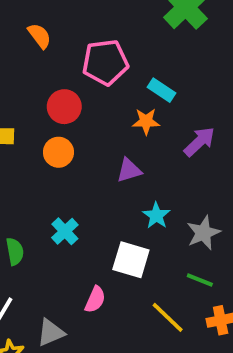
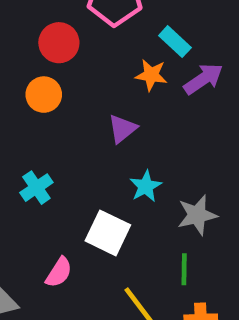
purple arrow: (199, 142) -> (203, 79), moved
purple triangle: (129, 170) -> (122, 129), turned -32
green line: (200, 280) -> (184, 269), turned 60

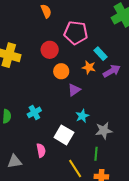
orange circle: (44, 95) -> (61, 71), moved
pink semicircle: (59, 272) -> (41, 150), turned -48

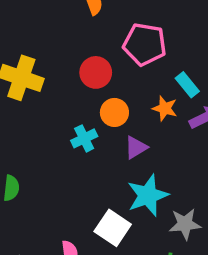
cyan cross: (34, 112) -> (84, 138), moved
cyan star: (82, 116) -> (148, 195), size x1.6

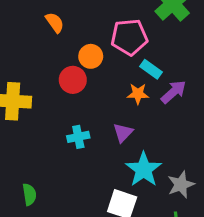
pink pentagon: (145, 44) -> (129, 37), moved
orange circle: (114, 112) -> (91, 56), moved
cyan cross: (84, 138) -> (78, 137), turned 30

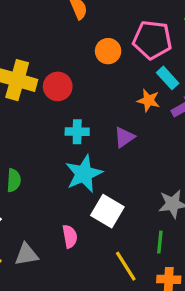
red circle: (73, 80) -> (58, 86), moved
cyan star: (144, 169) -> (84, 174), moved

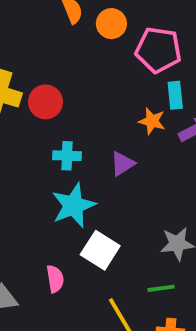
orange circle: (108, 51) -> (111, 24), moved
cyan rectangle: (168, 78) -> (175, 95), turned 35
green line: (160, 242) -> (161, 288), turned 75

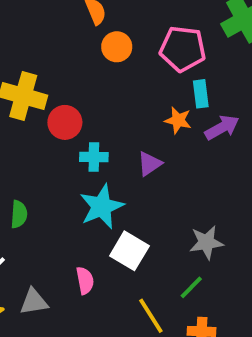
orange circle: (111, 24) -> (117, 47), moved
red circle: (46, 102) -> (65, 122), moved
green line: (161, 288) -> (191, 287), turned -36

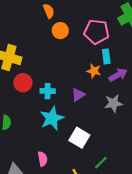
red circle: (65, 122) -> (23, 83), moved
gray star: (206, 242) -> (113, 103), moved
white square: (129, 251) -> (79, 138), moved

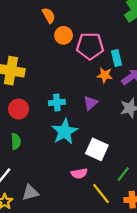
pink pentagon: (96, 32) -> (90, 46), moved
red circle: (23, 83) -> (19, 109), moved
pink semicircle: (43, 159) -> (79, 173), moved, turned 96

